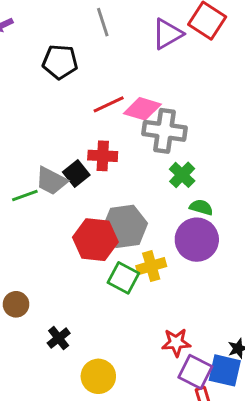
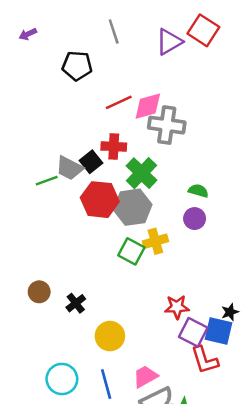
pink diamond: (142, 109) -> (148, 106), turned -32
green cross: (182, 175) -> (141, 173), moved, size x1.4
red hexagon: (95, 240) -> (100, 200), moved
purple circle: (197, 240) -> (195, 219), size x0.6
brown circle: (16, 304) -> (39, 292), moved

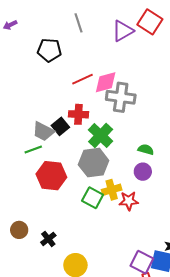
green line: (47, 181) -> (33, 150), moved
red hexagon: (100, 200) -> (51, 176), moved
red star: (177, 307) -> (129, 201), moved

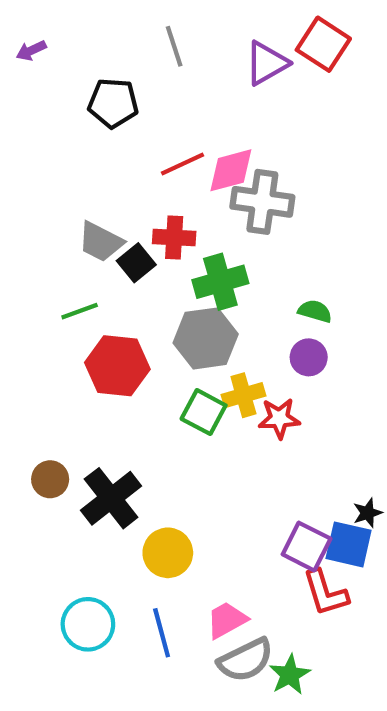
gray trapezoid: (43, 131) -> (101, 242), moved
green cross: (101, 135) -> (220, 282), turned 30
black cross: (48, 239) -> (111, 498), size x1.8

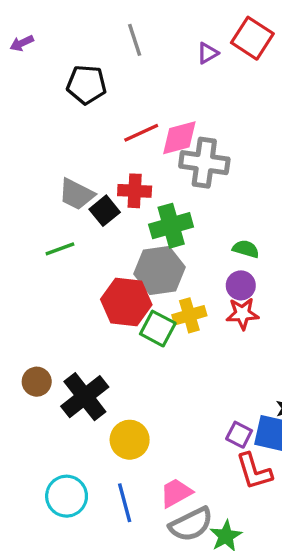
purple triangle: (267, 63) -> (208, 53), size x0.6
red hexagon: (117, 366) -> (126, 302), moved
red star: (279, 418) -> (242, 314), moved
purple square: (307, 547) -> (239, 435), size x0.7

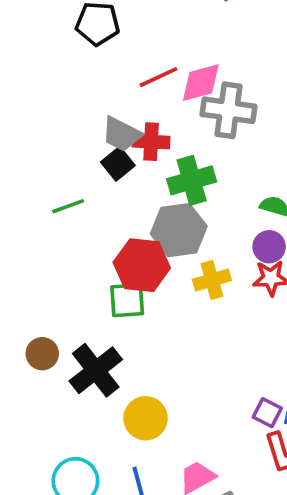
gray trapezoid: (77, 194) -> (122, 134), moved
green square: (158, 329) -> (127, 300), moved, turned -32

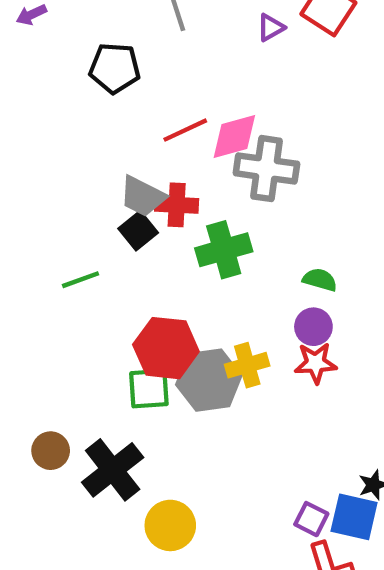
gray hexagon: (179, 230) -> (209, 380), moved

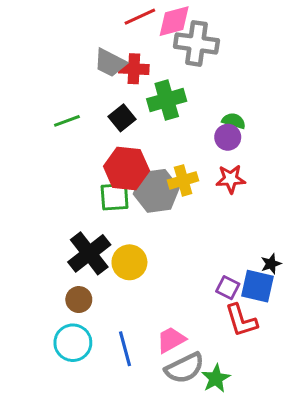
black square: (138, 231) -> (122, 118), moved
purple circle: (313, 327) -> (228, 137), moved
brown circle: (51, 451) -> (79, 300), moved
yellow circle: (170, 525) -> (129, 262), moved

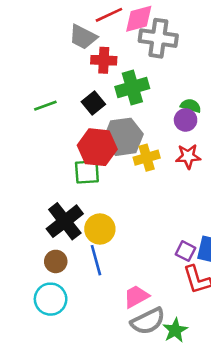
gray trapezoid: (110, 63) -> (83, 37), moved
gray hexagon: (156, 191) -> (123, 137), moved
blue line: (125, 349) -> (96, 260), moved

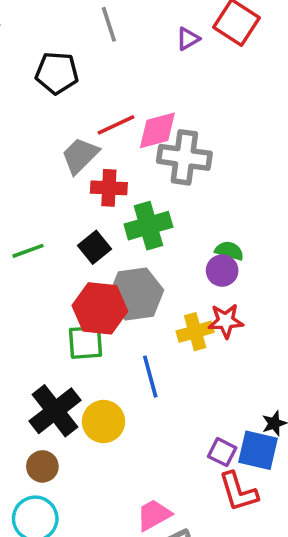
gray trapezoid: (83, 37) -> (80, 156), turned 108
yellow cross: (147, 158) -> (195, 332), moved
blue line: (96, 260) -> (150, 377), moved

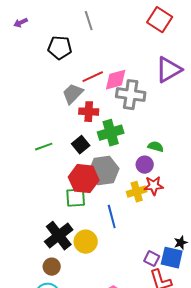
purple triangle: (188, 39) -> (169, 70), moved, size x2.0
purple circle: (222, 271) -> (145, 165), moved

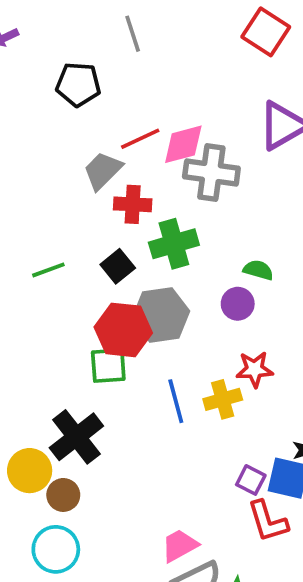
red star: (154, 186) -> (255, 369), moved
yellow cross: (137, 192) -> (223, 399), moved
yellow circle: (86, 242) -> (30, 471), moved

